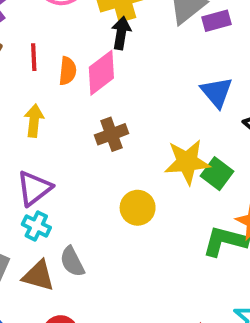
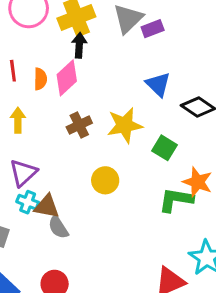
yellow star: (187, 162) -> (125, 125), moved
brown triangle: (38, 276) -> (47, 206), moved

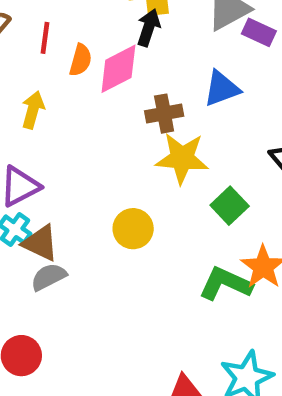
purple rectangle: (153, 29) -> (259, 32), turned 30
blue triangle: (158, 84) -> (222, 89), moved, turned 40
brown cross: (79, 125) -> (164, 114), moved
gray semicircle: (58, 227) -> (49, 277), turned 80

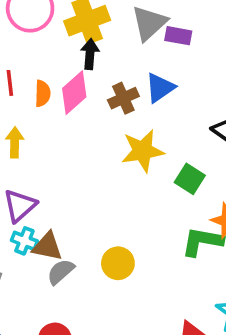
brown cross: (164, 114) -> (123, 98), moved
yellow circle: (133, 229) -> (118, 263), moved

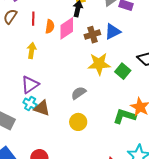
green square: (190, 179) -> (123, 71), moved
gray semicircle: (61, 272) -> (79, 93), moved

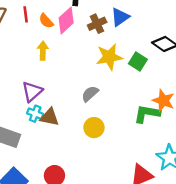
orange semicircle: (50, 26) -> (46, 21), turned 136
yellow arrow: (32, 51) -> (43, 51), moved

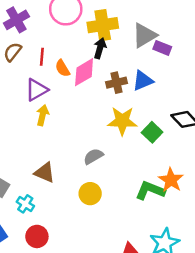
yellow arrow: (43, 51) -> (43, 115), moved
purple triangle: (32, 92) -> (37, 90), moved
cyan cross: (35, 114) -> (25, 204), moved

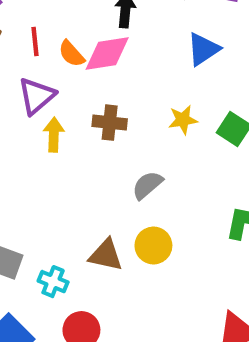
pink diamond: (84, 72) -> (107, 53), turned 32
brown cross: (117, 83) -> (110, 123), moved, turned 30
yellow star: (122, 121) -> (183, 120), size x0.6
brown triangle: (45, 173) -> (106, 255), moved

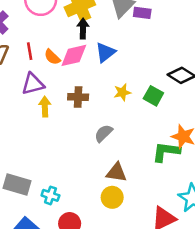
blue triangle: (203, 49) -> (105, 52), moved
purple triangle: (37, 96) -> (33, 84), turned 30
yellow circle: (153, 246) -> (112, 197), moved
brown triangle: (106, 255) -> (116, 172), moved

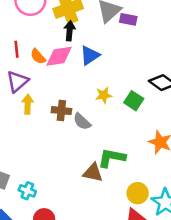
purple triangle: (33, 84) -> (17, 81), turned -30
brown cross: (78, 97) -> (61, 111), moved
gray semicircle: (103, 133) -> (82, 121), moved, turned -96
green L-shape: (166, 152) -> (112, 158), moved
yellow circle: (112, 197) -> (138, 193), moved

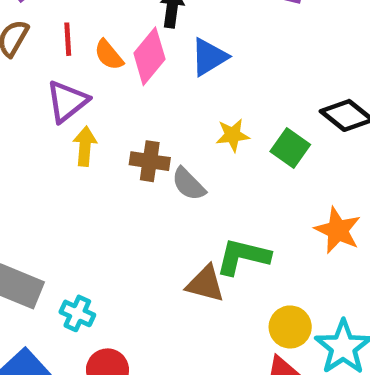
pink diamond: (59, 56) -> (149, 56), turned -44

